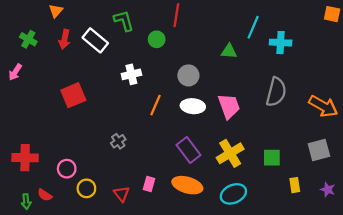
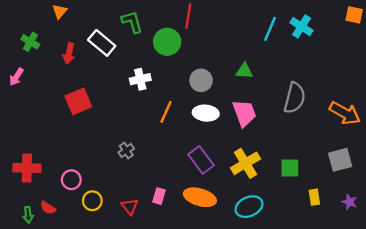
red arrow: (65, 39) -> (69, 53), moved
green circle: (157, 39) -> (167, 42), size x1.5
cyan cross: (281, 43) -> (302, 27), moved, turned 30
green triangle: (229, 51) -> (244, 71), moved

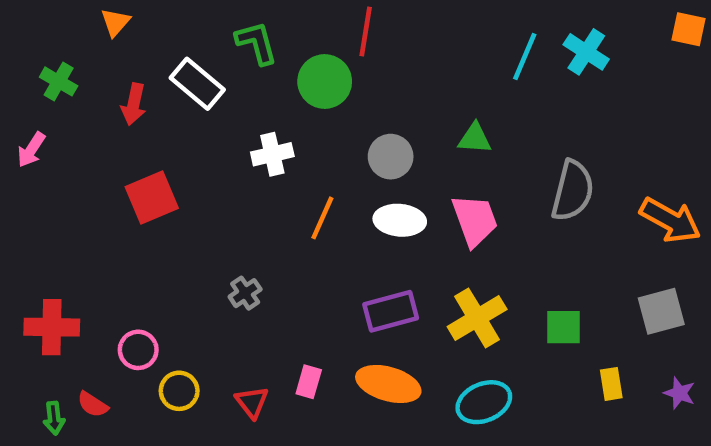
purple rectangle: (201, 160) -> (391, 311), turned -68

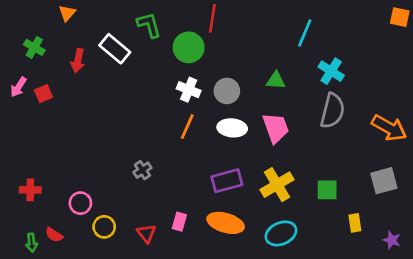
cyan cross: (586, 52) -> (331, 71), moved
white cross: (272, 154) -> (189, 90), moved, turned 35
red square: (152, 197) -> (43, 94), moved, size x0.6
red cross: (52, 327) -> (30, 190), size x0.7
purple star: (679, 393) -> (392, 240), moved

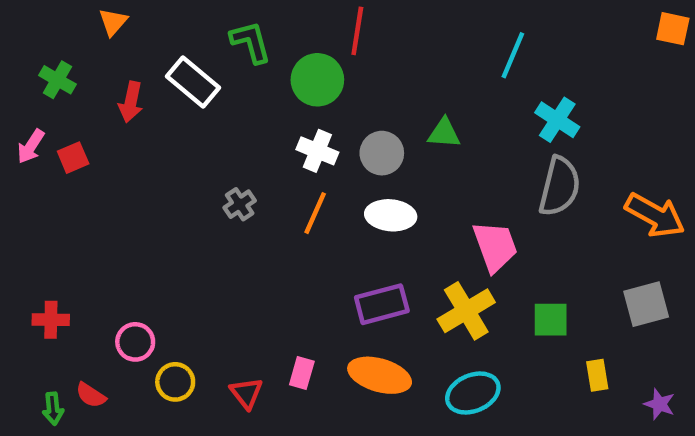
green triangle: (276, 80) -> (444, 133), moved
pink trapezoid: (276, 128) -> (495, 246), moved
gray cross: (142, 170) -> (240, 204), moved

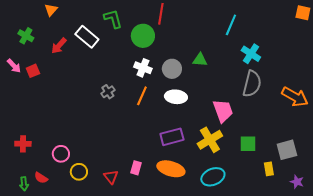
red arrow: (131, 102) -> (59, 46), turned 30
pink arrow: (31, 146) -> (14, 66), turned -77
gray square: (646, 304) -> (287, 150), moved

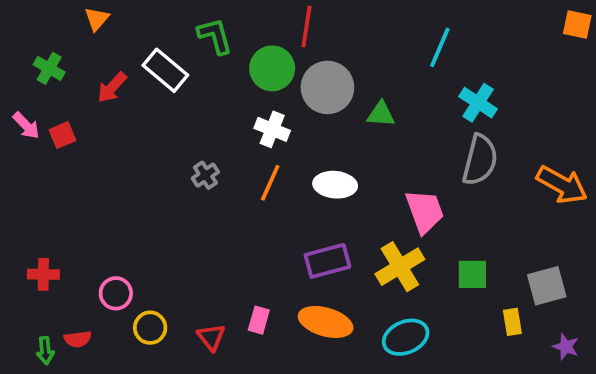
gray circle: (172, 69) -> (327, 87), moved, size x1.4
red semicircle: (41, 178) -> (78, 339), turned -40

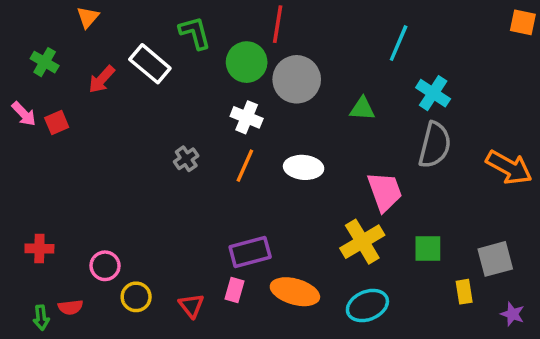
green triangle: (381, 114) -> (362, 109), moved
purple rectangle: (327, 261) -> (250, 252), moved

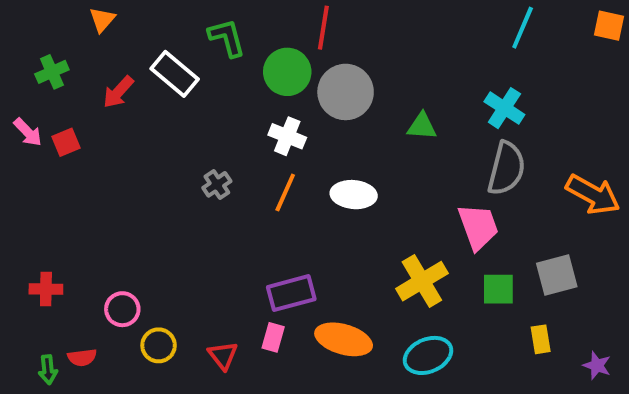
cyan line: (399, 43) -> (523, 28), moved
green cross: (45, 62) -> (52, 72), turned 36
pink trapezoid: (385, 192) -> (478, 227), moved
gray square: (495, 259) -> (557, 275), moved

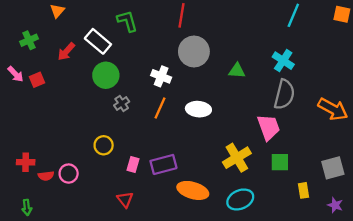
green circle: (287, 72) -> (106, 75), moved
gray square: (557, 275) -> (333, 168), moved
pink rectangle: (273, 337) -> (133, 164), moved
yellow circle: (159, 345) -> (104, 145), moved
red semicircle: (82, 357) -> (46, 176), moved

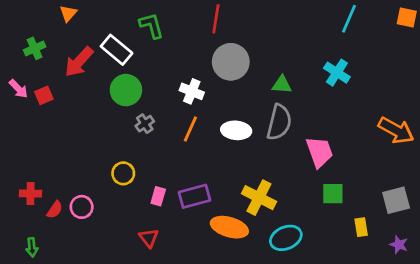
red arrow: (66, 52) -> (79, 62), size x1.4
gray semicircle: (284, 94) -> (279, 122), moved
yellow cross: (237, 158) -> (259, 198), moved, turned -32
red semicircle: (46, 176) -> (55, 210), turned -49

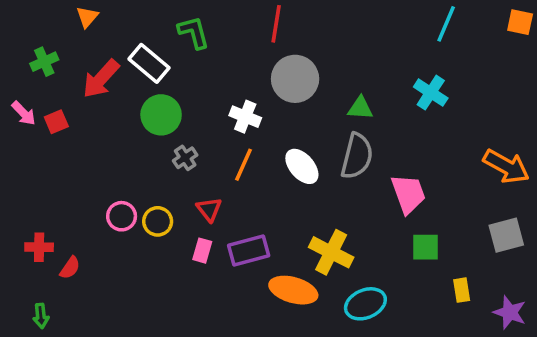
white ellipse: (236, 130) -> (302, 166), turned 44
gray square: (396, 200) -> (506, 235), moved
pink circle: (82, 207) -> (122, 216), moved
red triangle: (149, 238) -> (209, 209), moved
purple star: (399, 245) -> (510, 312), size x1.4

